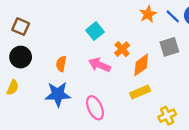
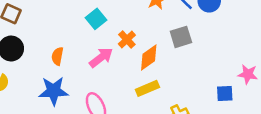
pink arrow: (100, 65) -> (101, 58), turned 120

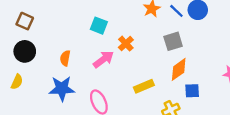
cyan square: (96, 19) -> (99, 26), turned -30
orange diamond: (149, 58) -> (179, 69), moved
blue square: (225, 94) -> (192, 91), moved

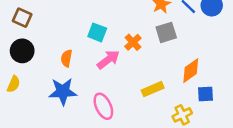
cyan square: (99, 26) -> (97, 32), moved
gray square: (173, 41) -> (166, 32), moved

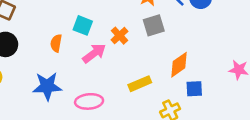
orange semicircle: (66, 58) -> (56, 43), moved
pink ellipse: (103, 106) -> (89, 101), turned -70

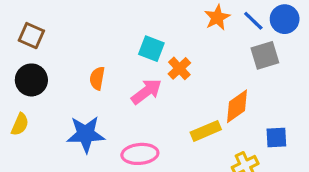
cyan square: (83, 25) -> (151, 49), moved
gray square: (154, 25) -> (265, 55), moved
orange diamond: (179, 65) -> (237, 106), moved

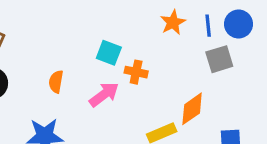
blue line: (253, 21) -> (208, 26), turned 40
orange cross: (179, 68) -> (136, 72), turned -35

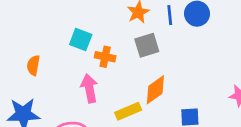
gray square: (219, 59) -> (147, 45), moved
pink arrow: (104, 94) -> (89, 88), moved, turned -64

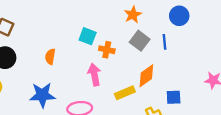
blue line: (170, 15) -> (164, 42), moved
gray square: (147, 45) -> (140, 41), turned -36

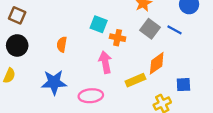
blue line: (164, 42) -> (175, 30), turned -56

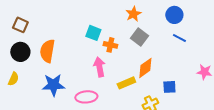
blue line: (175, 30) -> (179, 38), moved
orange semicircle: (62, 44) -> (47, 51), moved, size x1.6

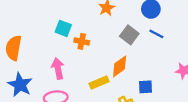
gray square: (139, 37) -> (129, 35), moved
pink arrow: (99, 67) -> (58, 68), moved
blue star: (53, 85) -> (20, 85), turned 30

